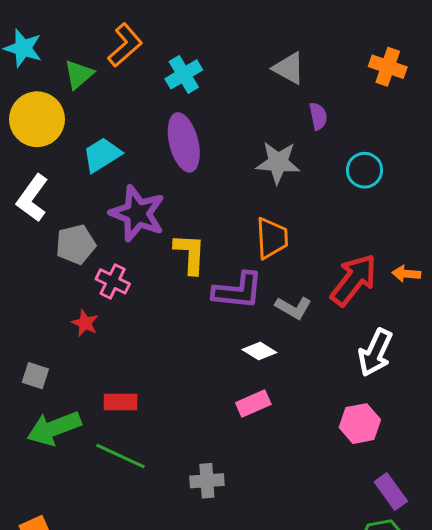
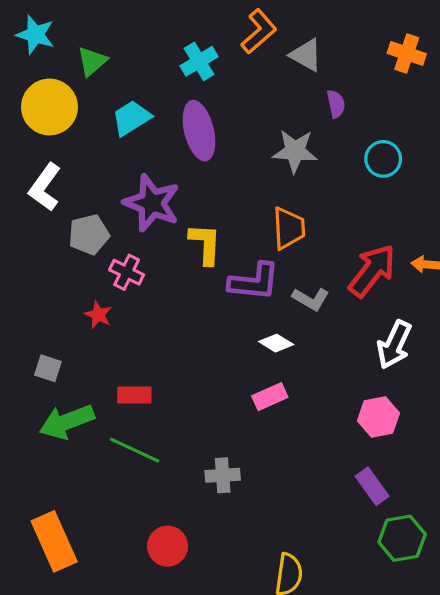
orange L-shape: (125, 45) -> (259, 31), moved
cyan trapezoid: (102, 155) -> (131, 118), moved
purple rectangle: (391, 492) -> (372, 486), moved

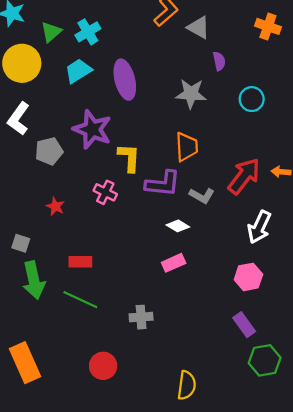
cyan cross: (199, 61) -> (88, 32), moved
pink cross: (127, 272) -> (105, 192), moved
green arrow: (67, 422) -> (34, 280), turned -81

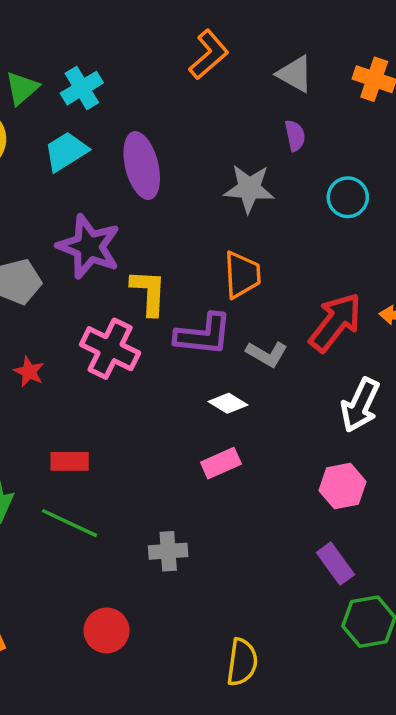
gray triangle: (199, 27) -> (295, 74), moved
pink cross: (105, 192) -> (110, 349), size x1.5

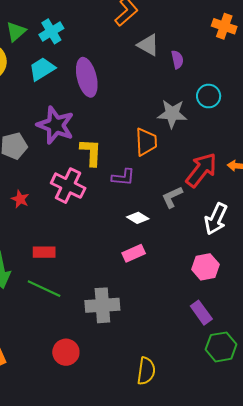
gray triangle: (295, 74) -> (148, 45), moved
gray star: (249, 188) -> (172, 114), moved
purple L-shape: (203, 335) -> (123, 177), size x0.7
gray L-shape: (267, 354) -> (172, 197), moved, turned 125
gray cross: (168, 551) -> (102, 305), size x1.5

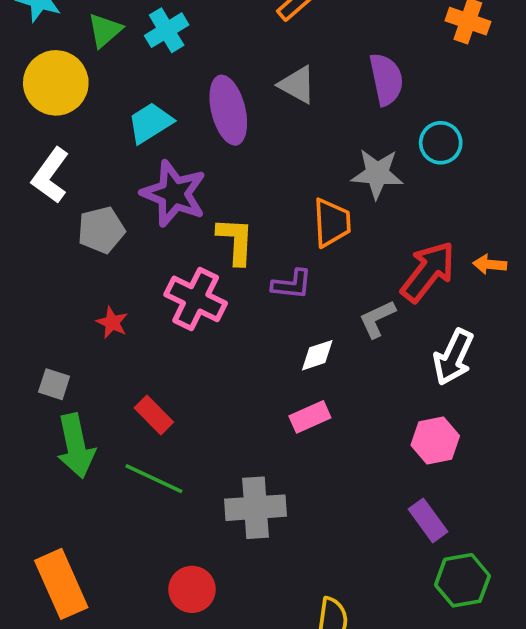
gray triangle: (148, 45) -> (297, 85), moved
purple semicircle: (177, 60) -> (386, 79), size x1.6
cyan trapezoid: (42, 69) -> (150, 123), moved
white diamond: (138, 218) -> (317, 355), turned -50
red rectangle: (44, 252) -> (154, 415), turned 45

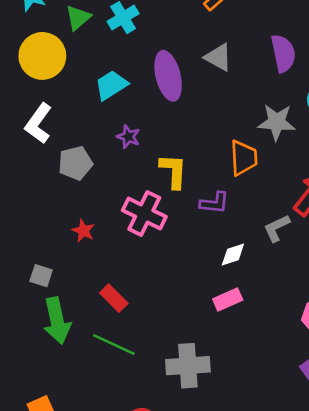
purple star: (174, 194) -> (128, 137), size x0.5

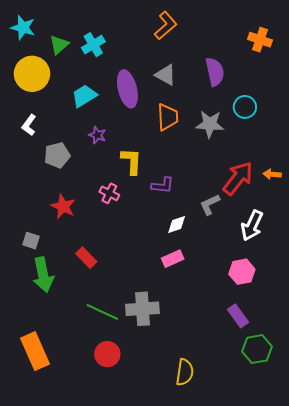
white L-shape: (38, 123) -> (29, 125), size x0.7
orange trapezoid: (244, 158) -> (168, 117), moved
pink cross: (144, 213) -> (109, 193), size x0.6
red star: (83, 231) -> (63, 206), size x1.4
green line: (114, 344) -> (102, 312), moved

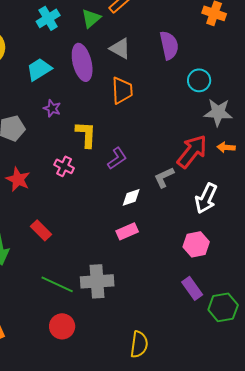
green triangle: (59, 45) -> (91, 18), moved
gray star: (210, 124) -> (218, 112), moved
purple L-shape: (163, 185) -> (117, 158), turned -40
green hexagon: (257, 349) -> (223, 307), moved

